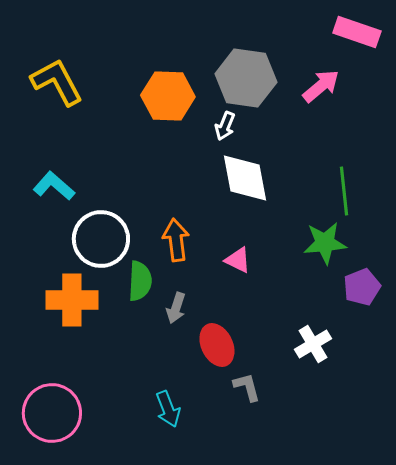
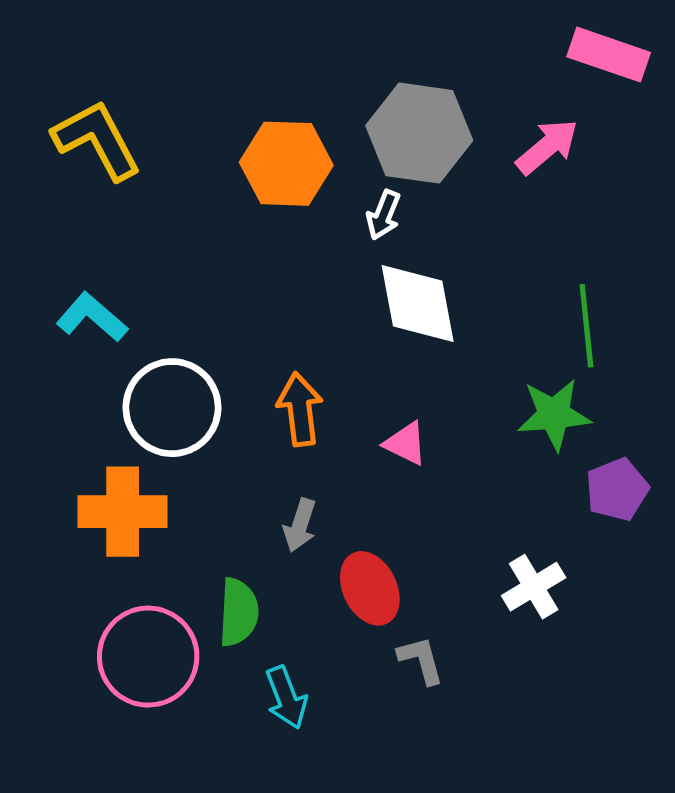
green semicircle: (140, 281) -> (239, 612), moved
pink circle: (52, 413) -> (148, 657), moved

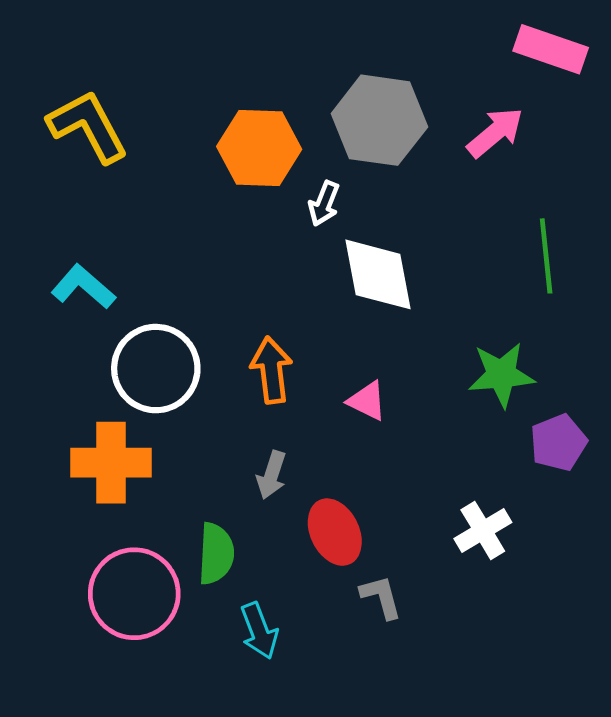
white arrow: (383, 215) -> (324, 203), moved
green line: (586, 326) -> (546, 256), moved

